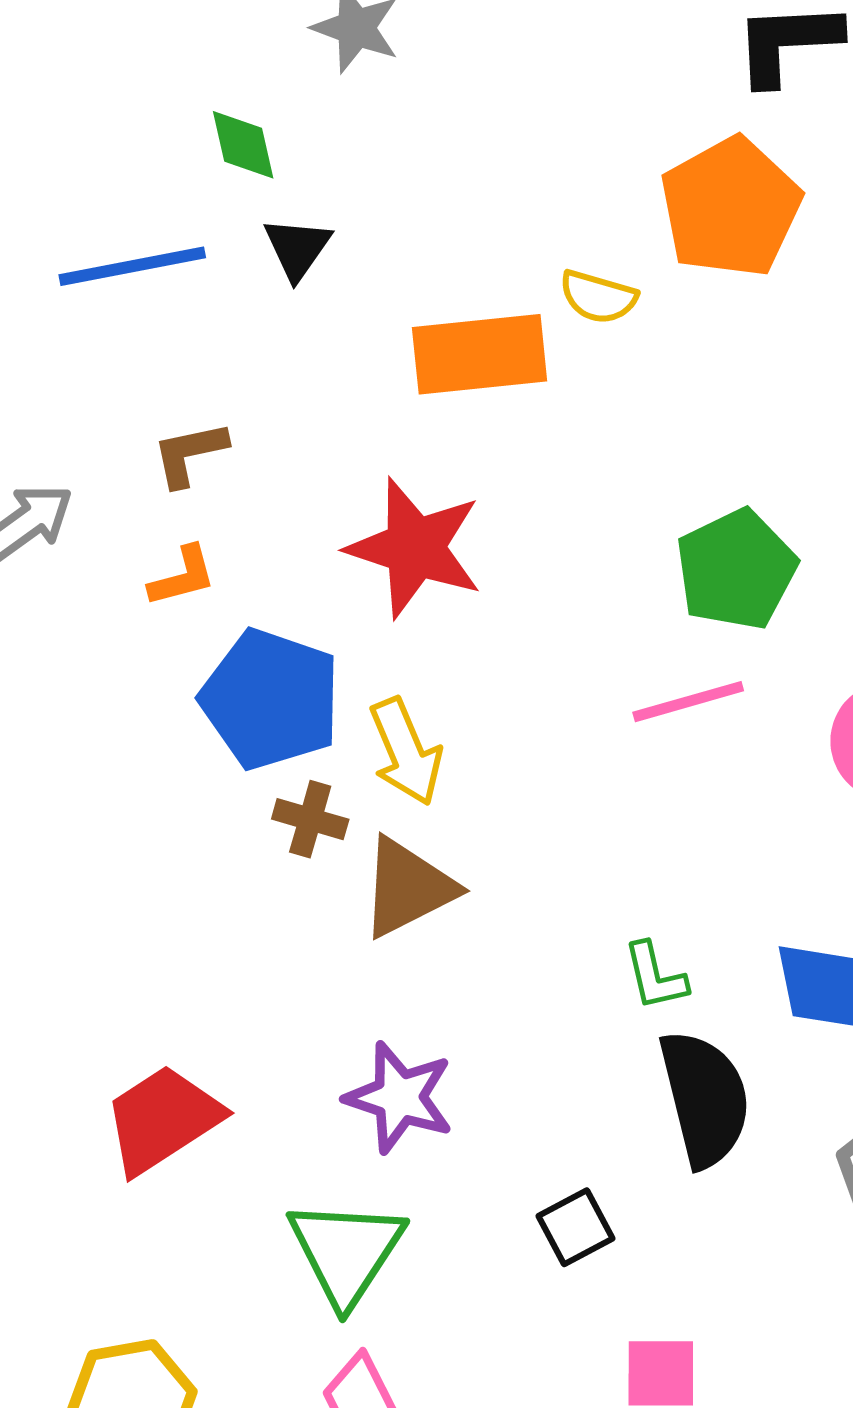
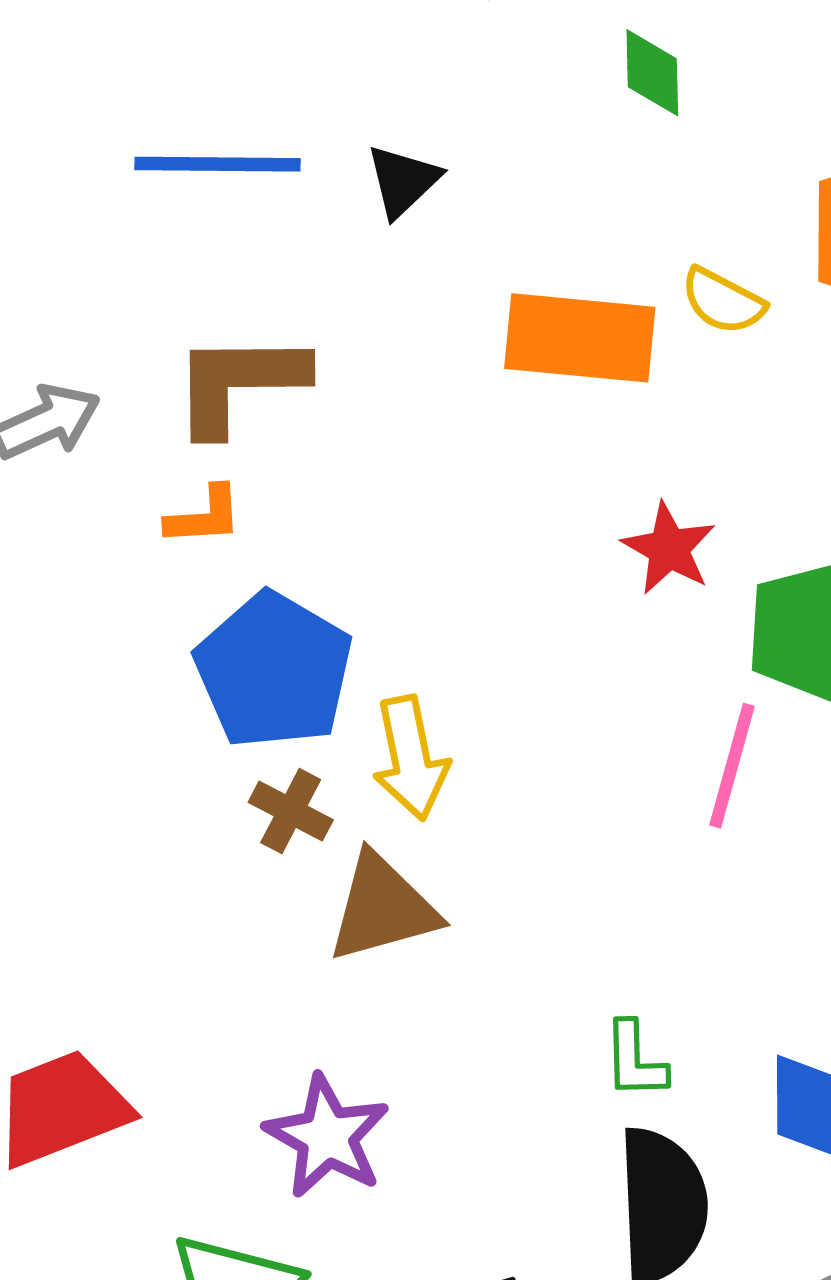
green diamond: (243, 145) -> (652, 73), moved
brown L-shape: (190, 454) -> (239, 383), size x1.6
red star: (415, 548) -> (669, 549), moved, size x0.6
pink line: (688, 702) -> (732, 766), turned -70

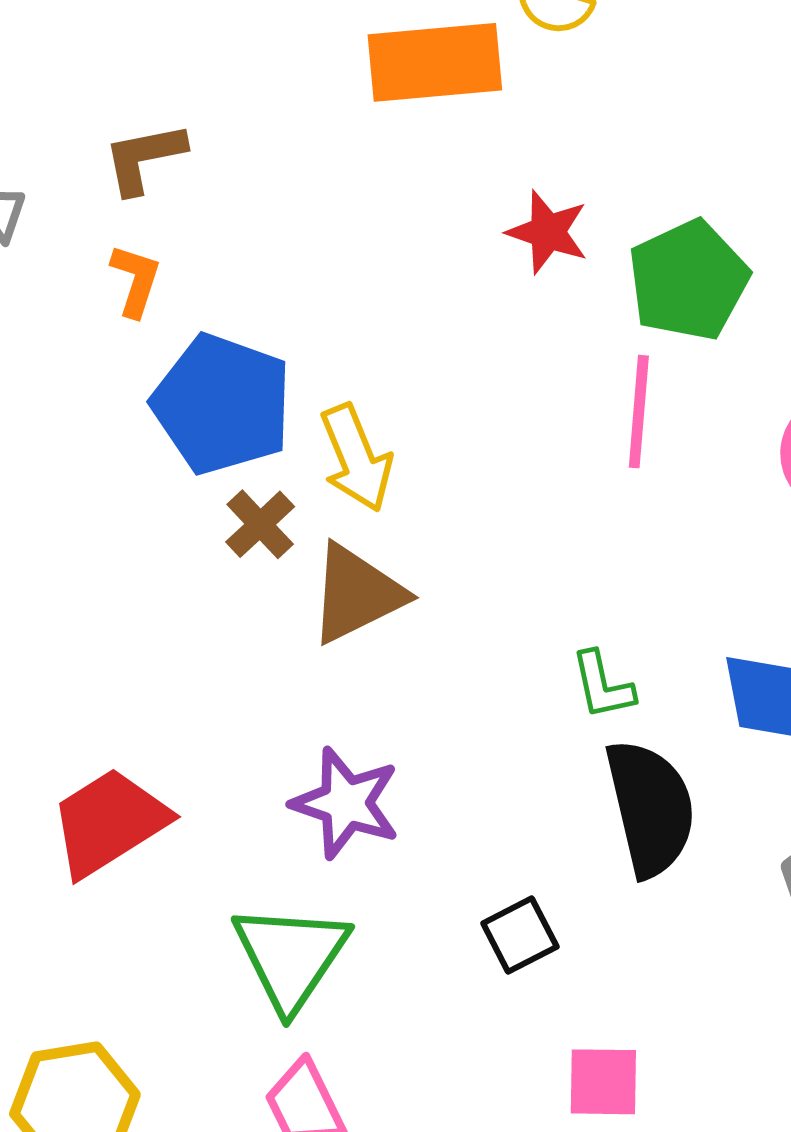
brown L-shape: (239, 383) -> (144, 158), size x0.7
orange L-shape: (204, 516) -> (136, 280), turned -58
brown cross: (291, 811) -> (260, 524), turned 30

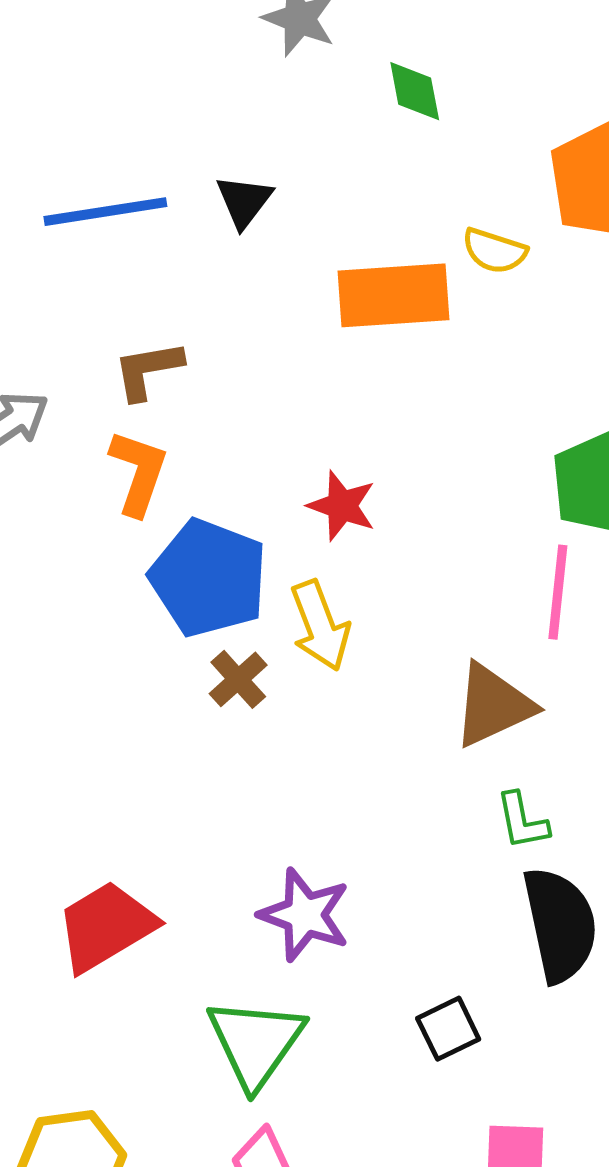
red star: (548, 232) -> (342, 506), moved
orange L-shape: (136, 280) -> (138, 473), size x1.4
brown triangle: (357, 594) -> (493, 705), moved

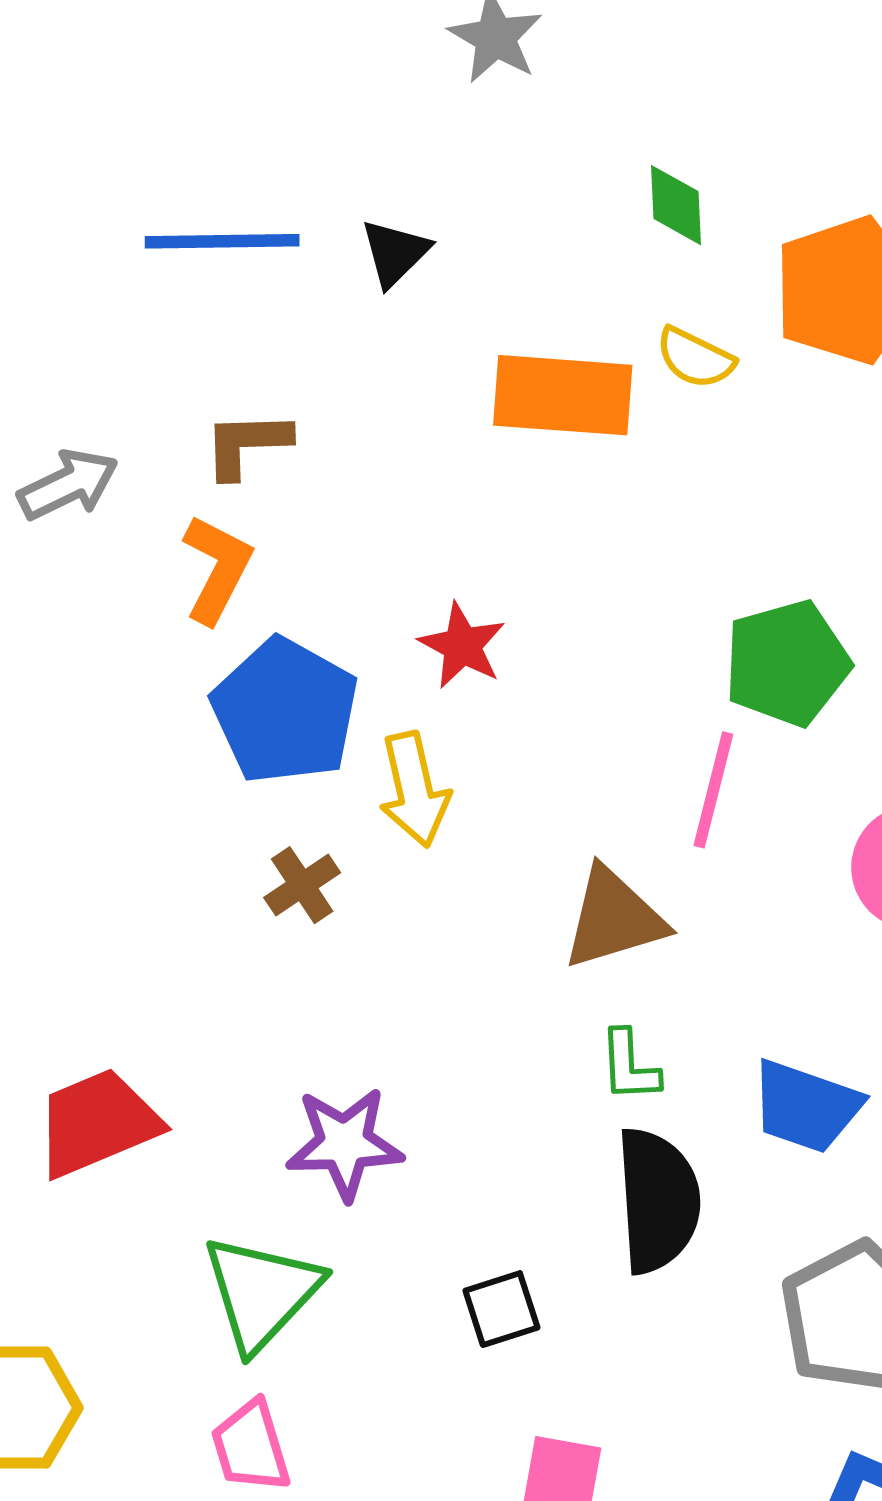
green diamond: (415, 91) -> (676, 205), moved
brown cross: (238, 679) -> (302, 885), moved
purple star: (305, 915) -> (345, 1143), turned -30

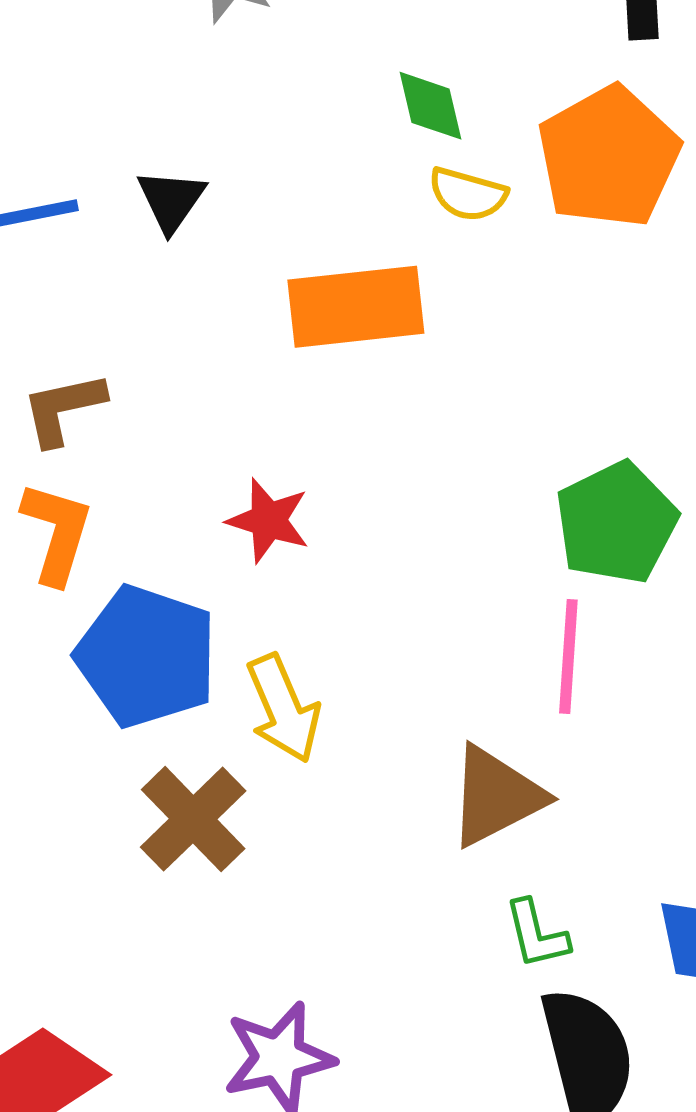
yellow semicircle: (695, 358) -> (468, 194), moved
red star: (462, 646) -> (268, 520), moved
brown cross: (302, 885) -> (193, 819), size x1.5

